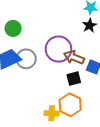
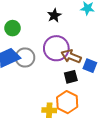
black star: (90, 25) -> (54, 15), moved

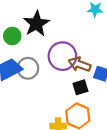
black star: (54, 15) -> (36, 24), moved, size x1.6

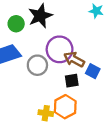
gray circle: (28, 68) -> (37, 65), moved

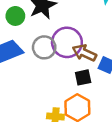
gray circle: (37, 65) -> (44, 47), moved

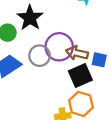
black square: (83, 77) -> (80, 75), size x1.5

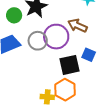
brown arrow: (77, 53) -> (77, 26), moved

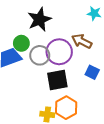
green circle: (14, 15) -> (21, 43), moved
black square: (70, 65) -> (57, 80), moved

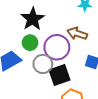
green circle: (21, 43) -> (30, 43), moved
gray circle: (40, 55) -> (43, 64), moved

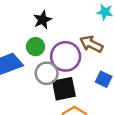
black star: (33, 19) -> (43, 20), size x0.7

